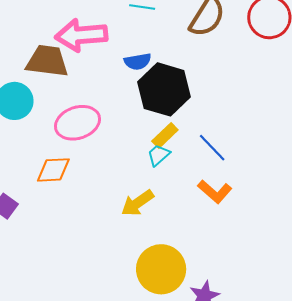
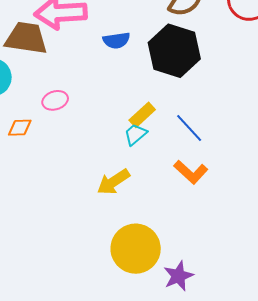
black hexagon: (164, 89) -> (174, 51), moved
pink ellipse: (78, 123) -> (55, 100), size x0.6
orange diamond: (53, 170) -> (20, 128), moved, size x0.7

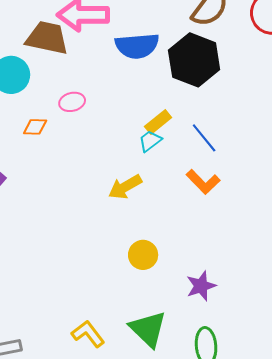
blue semicircle: (116, 40) -> (137, 46), size x1.6
yellow circle: (136, 249) -> (143, 255), size x0.6
purple star: (178, 276) -> (201, 286), moved

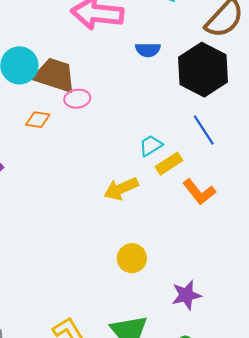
brown trapezoid: (47, 38) -> (55, 75), moved
blue semicircle: (137, 46) -> (148, 50), size x0.6
yellow rectangle: (158, 122) -> (169, 164), moved
blue line: (204, 138) -> (204, 130), moved

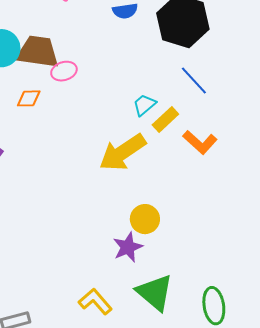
yellow arrow: (121, 189) -> (122, 152), size x1.4
purple star: (186, 295) -> (128, 247), moved

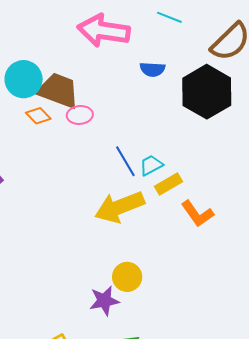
blue line: (194, 80) -> (125, 161), moved
orange diamond: (29, 98) -> (38, 116), moved, turned 35

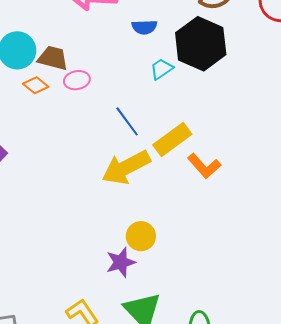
brown trapezoid: (58, 90) -> (53, 58), size x0.7
cyan trapezoid: (151, 165) -> (161, 69), moved
yellow rectangle: (168, 184) -> (172, 140), size x1.4

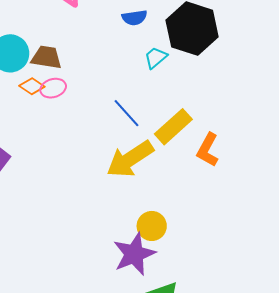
pink ellipse: (77, 80) -> (53, 88), moved
orange L-shape: (204, 166) -> (208, 150), turned 76
purple star: (121, 262) -> (134, 254), size x1.4

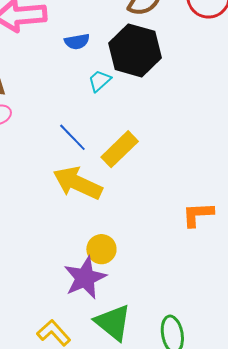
orange L-shape: (208, 150) -> (198, 214), moved, turned 60
yellow arrow: (130, 159) -> (78, 183), turned 60

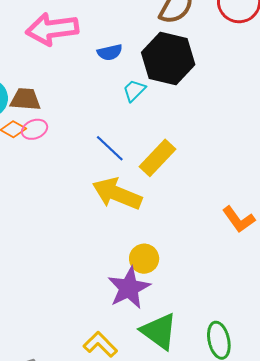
orange L-shape: (198, 214) -> (239, 219), turned -120

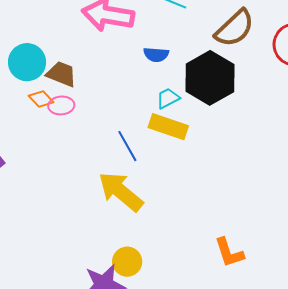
yellow rectangle: (158, 158) -> (168, 127), moved, turned 48

